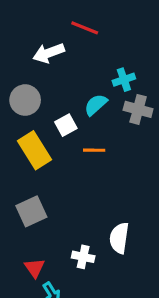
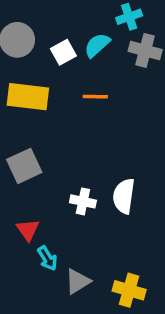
white square: (66, 125) -> (63, 52), moved
yellow rectangle: (35, 150) -> (28, 97), turned -51
white cross: (83, 257) -> (83, 201), moved

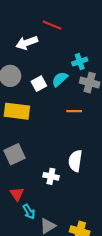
orange line: (95, 97) -> (74, 111), moved
white semicircle: (124, 196) -> (75, 161), moved

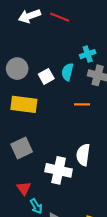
white arrow: (27, 43) -> (29, 16), moved
cyan semicircle: (60, 79) -> (67, 72), turned -35
white cross: (51, 176) -> (59, 170), size x1.6

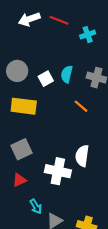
cyan cross: (88, 54) -> (88, 35), moved
orange line: (82, 104) -> (81, 106), turned 40
red triangle: (24, 188) -> (19, 180), moved, turned 40

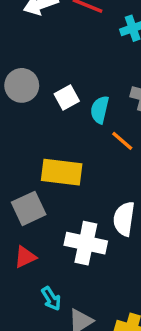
cyan semicircle: (67, 74) -> (100, 110), moved
yellow rectangle: (24, 106) -> (62, 172), moved

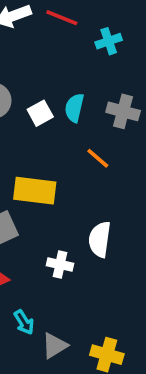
cyan semicircle: (100, 110) -> (74, 108), moved
white cross: (86, 243) -> (60, 265), size x0.6

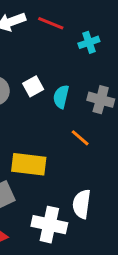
white square: (40, 113) -> (33, 86), moved
white cross: (60, 265) -> (49, 225), size x1.6

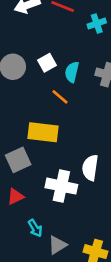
orange line: (80, 138) -> (60, 97), moved

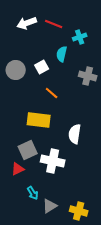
cyan semicircle: (72, 72) -> (62, 54), moved
gray square: (18, 160) -> (28, 150), moved
white semicircle: (90, 168) -> (75, 134), moved

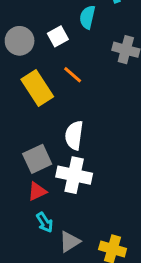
yellow rectangle: (39, 120) -> (37, 88), moved, turned 50
white semicircle: (75, 134) -> (74, 135), moved
red triangle: (18, 169) -> (37, 191), moved

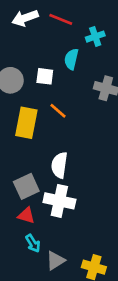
white square: (58, 36) -> (45, 76), turned 36
yellow rectangle: (37, 88) -> (26, 123), turned 44
red triangle: (37, 191) -> (26, 215), turned 42

